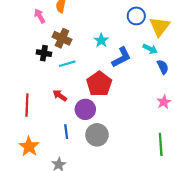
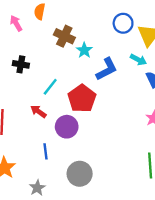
brown cross: (62, 38) -> (64, 36), moved
cyan line: (67, 64) -> (50, 87), moved, turned -35
gray circle: (97, 135) -> (80, 174), moved

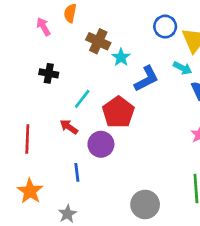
gray circle: (80, 174) -> (145, 204), moved

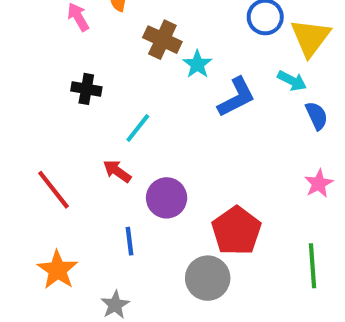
red pentagon: (118, 112) -> (236, 231), moved
red line: (27, 139) -> (53, 190), turned -40
gray circle: (145, 204) -> (208, 278), moved

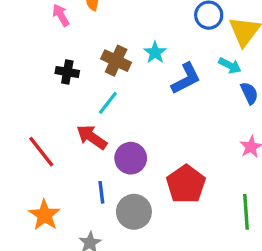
brown cross: (162, 40) -> (116, 61), moved
red arrow: (117, 171) -> (92, 137), size x1.4
gray circle: (208, 278) -> (134, 212), moved

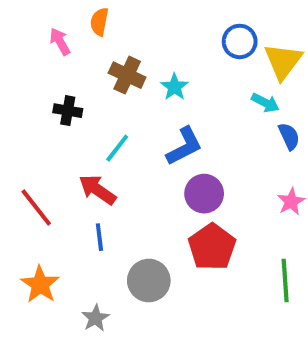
brown cross: (116, 61) -> (127, 75), moved
blue L-shape: (186, 79) -> (184, 146), moved
purple circle: (131, 158) -> (204, 194), moved
blue line: (101, 192) -> (99, 237), moved

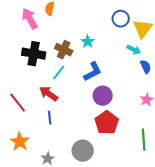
pink arrow: (60, 41) -> (30, 19), size x1.5
brown cross: (127, 75) -> (64, 50), moved
black cross: (68, 111) -> (34, 54), size x1.6
gray circle: (149, 281) -> (83, 151), moved

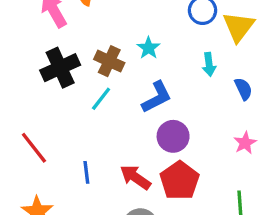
cyan arrow: (134, 50) -> (209, 64), moved, turned 56
black cross: (34, 54) -> (60, 68), turned -35
red arrow: (49, 94) -> (135, 177), moved

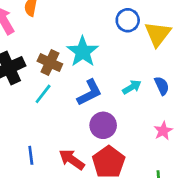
cyan star: (149, 48) -> (83, 52), size x1.6
cyan arrow: (209, 64) -> (132, 87), moved, turned -114

